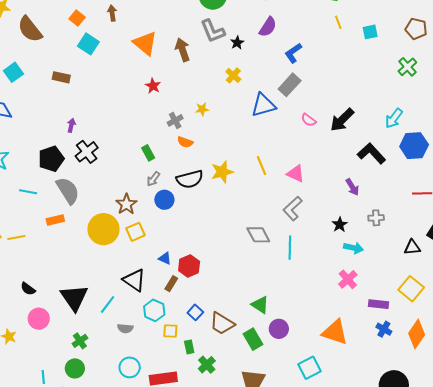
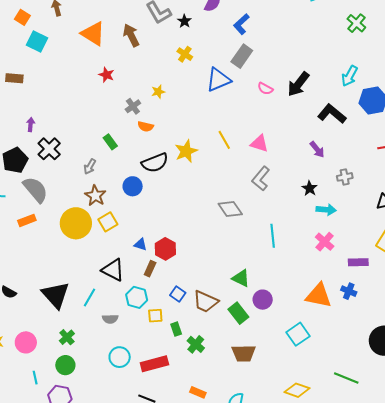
gray arrow: (153, 179) -> (90, 167), moved
cyan line: (290, 248) -> (273, 236), moved
pink circle: (39, 319) -> (26, 342), moved
blue cross: (384, 329) -> (349, 291), moved

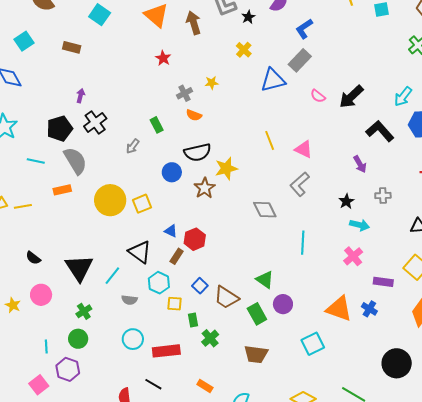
yellow star: (186, 151) -> (226, 168), moved
brown star: (95, 196) -> (205, 188), moved
pink circle: (26, 342) -> (41, 295), moved

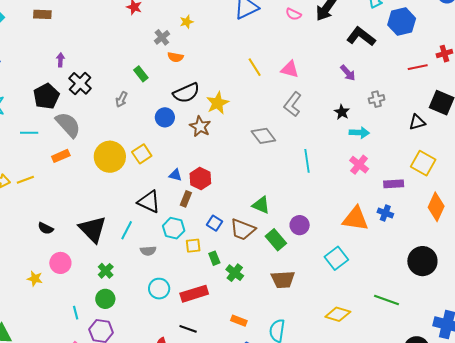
green triangle: (265, 280) -> (261, 205), moved

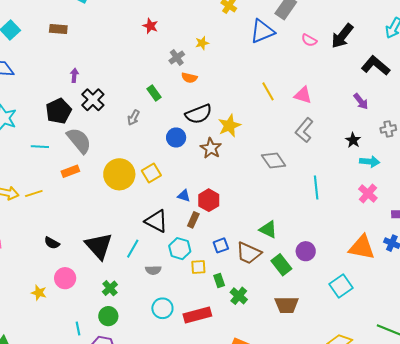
blue square: (214, 223) -> (221, 245), turned 35

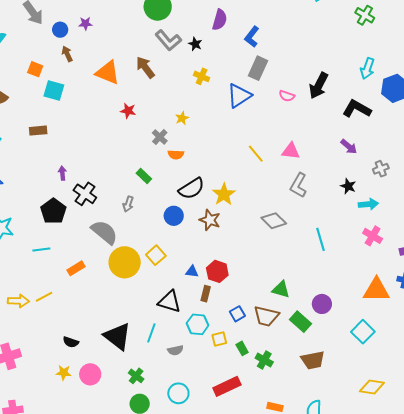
gray semicircle: (79, 140) -> (104, 232), moved
yellow star: (39, 293) -> (64, 373), moved
cyan circle: (162, 308) -> (178, 393), moved

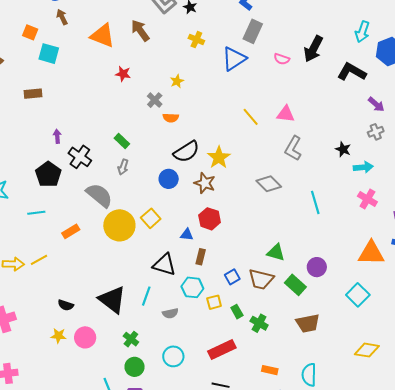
purple arrow: (349, 147) -> (376, 104), moved
green rectangle: (144, 176) -> (122, 141), moved
red hexagon: (217, 271) -> (210, 219), moved

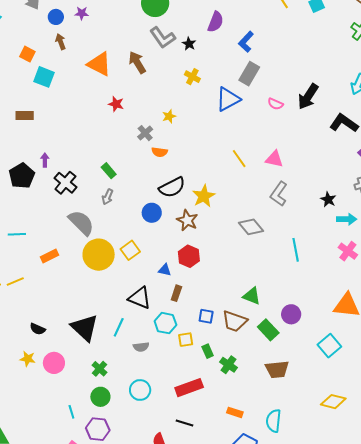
black pentagon: (48, 174) -> (22, 176), moved
blue square: (232, 277) -> (206, 316), turned 35

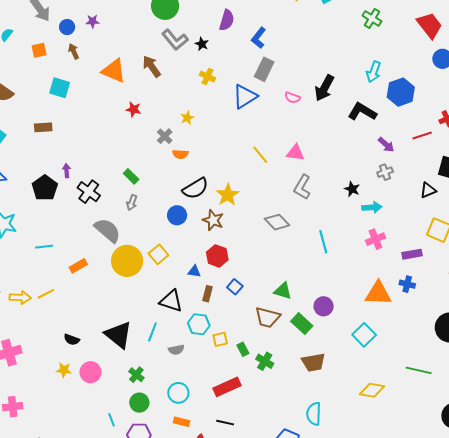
orange square: (27, 54) -> (39, 50), moved, turned -35
pink cross: (348, 251) -> (375, 239), turned 36
blue square: (206, 316) -> (235, 287), moved, turned 35
orange rectangle: (235, 412) -> (182, 422), moved

